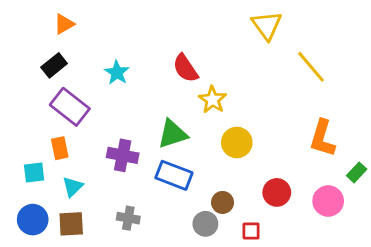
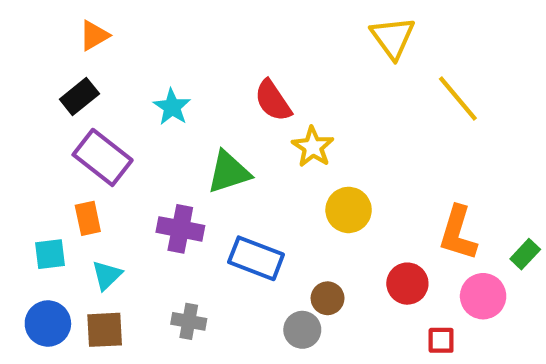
green triangle: (173, 134) -> (229, 172), moved
orange L-shape: (322, 138) -> (458, 233), moved
red square: (251, 231) -> (441, 340), moved

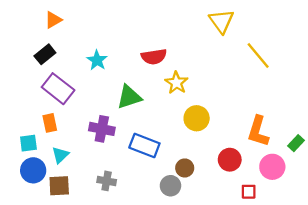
red semicircle: (273, 101) -> (154, 57), turned -65
blue circle: (48, 323) -> (33, 170), moved

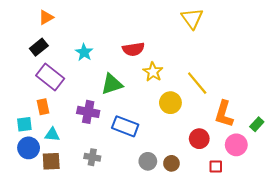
yellow line: (258, 55) -> (197, 83), moved
cyan triangle: (60, 155) -> (52, 135), turned 49
brown circle: (185, 168) -> (171, 163), moved

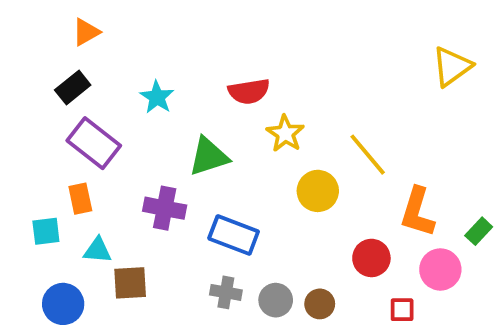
yellow triangle: (192, 18) -> (452, 67), moved, turned 30
blue circle: (29, 148) -> (63, 304), moved
gray cross: (92, 157) -> (226, 292), moved
brown square: (51, 161) -> (130, 283), moved

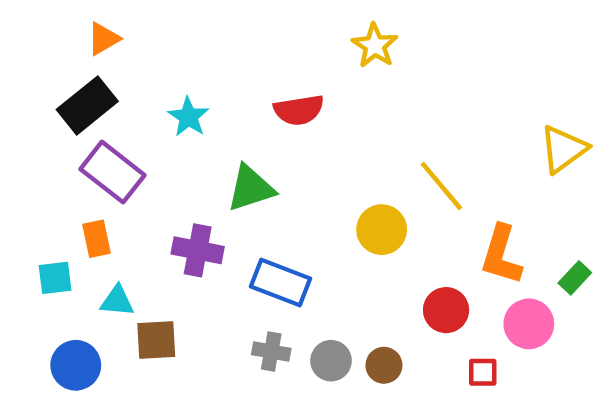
yellow triangle: (452, 67) -> (563, 149), moved
black rectangle: (73, 88) -> (87, 105), size x1.4
yellow star: (285, 134) -> (375, 46), moved

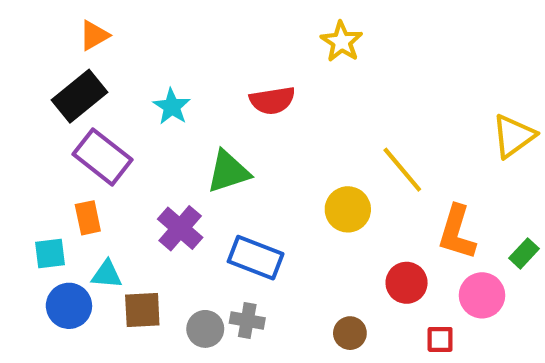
purple cross: (198, 250) -> (180, 228), turned 30
gray circle: (331, 361) -> (205, 329), moved
blue circle: (76, 365) -> (69, 306), moved

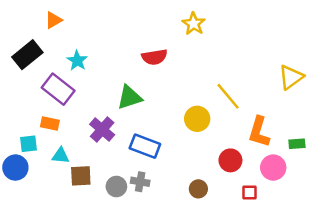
black rectangle: (79, 96) -> (27, 55), moved
cyan star: (172, 107) -> (77, 61), moved
orange rectangle: (88, 218) -> (50, 124), turned -66
green rectangle: (524, 253) -> (297, 144), turned 42
blue circle: (69, 306) -> (15, 168), moved

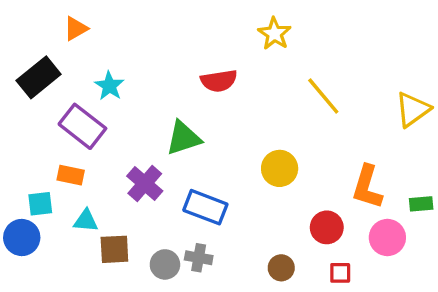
yellow line: (228, 96) -> (323, 96), moved
red square: (249, 192) -> (340, 273), moved

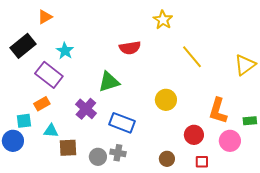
orange rectangle: (71, 175) -> (42, 104), turned -42

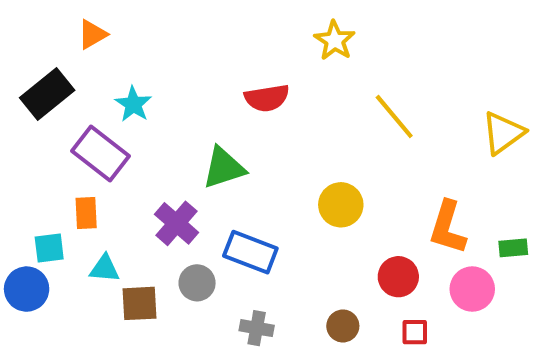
orange rectangle: (42, 104) -> (86, 213), turned -63
gray cross: (118, 153) -> (257, 328), moved
gray circle: (98, 157) -> (197, 283), moved

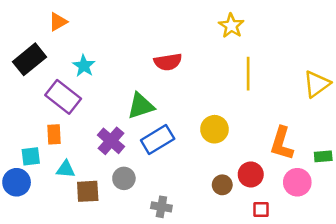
yellow star: (335, 41) -> (231, 26), moved
yellow line: (394, 117) -> (248, 74), turned 40
blue rectangle: (250, 252) -> (158, 140), moved, turned -52
brown circle: (343, 326) -> (222, 185), moved

